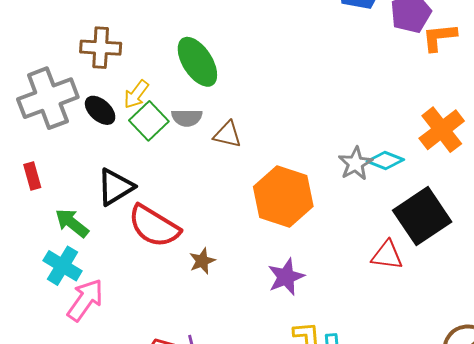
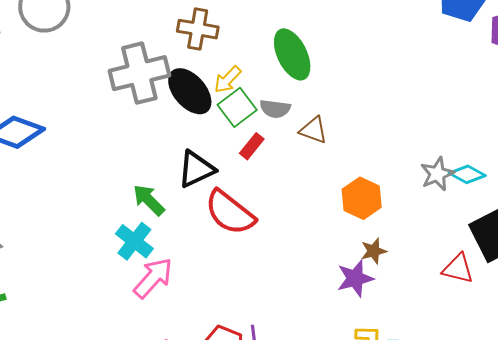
black ellipse: (100, 110) -> (190, 91), size x1.5
red rectangle: (32, 176) -> (252, 146), moved, turned 48
orange hexagon: (283, 197) -> (362, 198), size x0.7
brown star: (202, 261) -> (374, 251), moved

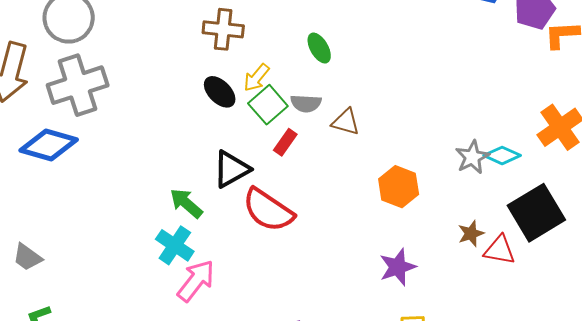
green ellipse: (292, 54) -> (319, 48), size x0.6
gray cross: (139, 73) -> (78, 85), moved
black ellipse: (190, 91) -> (220, 92), size x0.7
brown star: (374, 251) -> (471, 233), moved

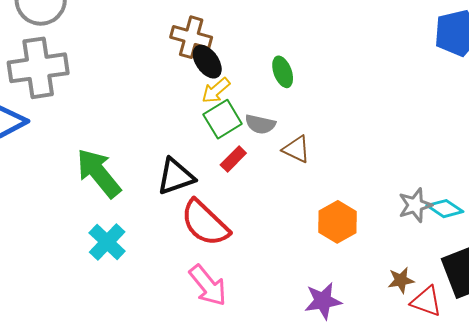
black ellipse: (220, 92) -> (207, 62), moved
green arrow: (186, 203) -> (99, 173), moved, size x1.5
pink arrow: (196, 281) -> (208, 285), moved, turned 93

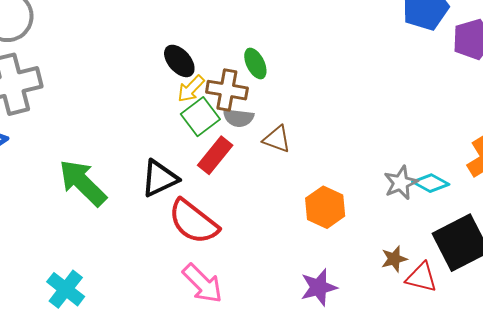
brown cross: (191, 37) -> (227, 90), moved
red rectangle: (233, 159) -> (215, 155), size x1.4
cyan cross: (107, 242) -> (66, 289), moved

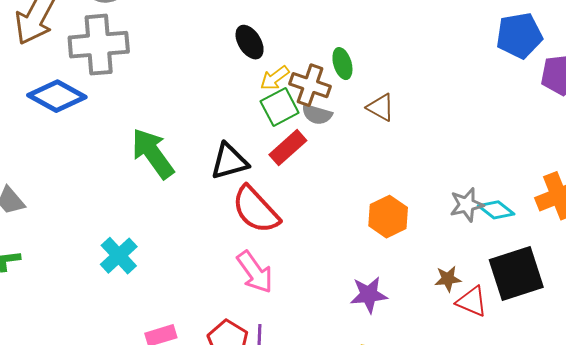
black ellipse: (179, 61) -> (250, 42), moved
brown triangle: (277, 139) -> (381, 107), moved

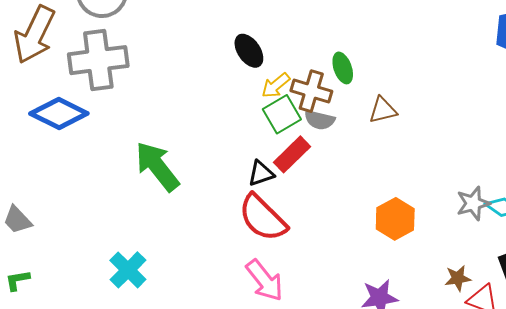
brown triangle: (381, 107) -> (383, 110), turned -40
black triangle: (229, 161) -> (261, 174), moved, size x0.7

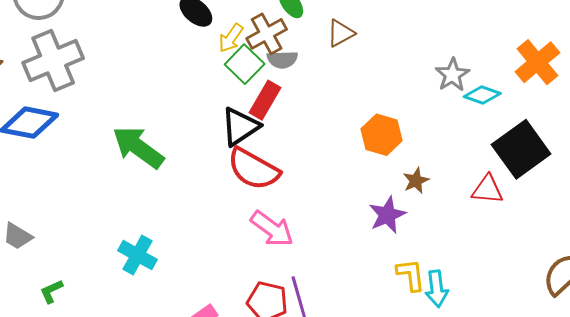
brown cross: (311, 91) -> (267, 34), turned -30
black triangle: (261, 174) -> (240, 127), size x1.5
gray star: (473, 203) -> (452, 75), moved
brown star: (458, 278) -> (416, 181), moved
green L-shape: (17, 280) -> (51, 291), moved

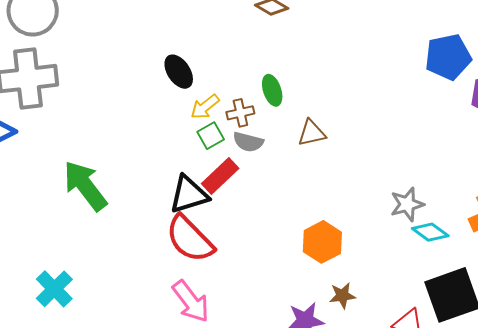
brown cross: (267, 34) -> (240, 113), size x0.7
green square: (245, 64) -> (211, 136), size x0.7

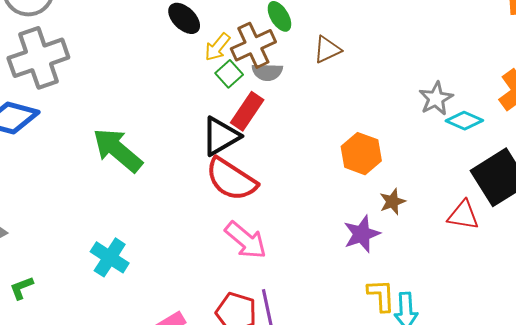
brown cross: (240, 113) -> (253, 45), size x1.6

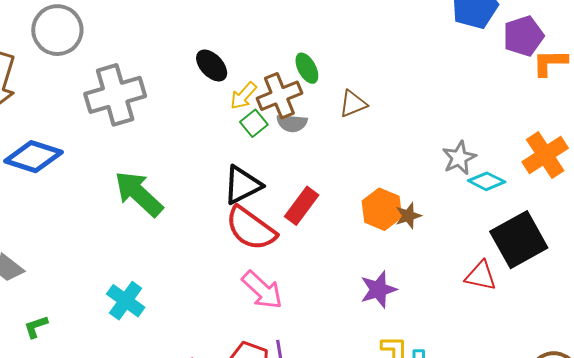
gray cross: (38, 58) -> (115, 95), moved
red rectangle: (247, 111) -> (302, 206), moved
brown star: (392, 202) -> (408, 216), moved

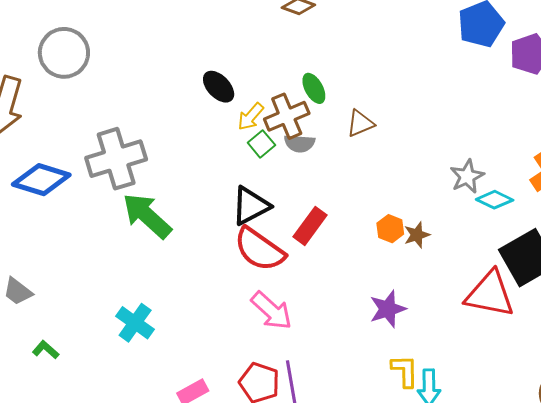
gray cross: (115, 95) -> (116, 159), moved
orange hexagon: (382, 209) -> (390, 229), size x0.7
red triangle: (481, 276) -> (490, 294), size x1.6
green L-shape: (36, 327) -> (46, 350), turned 60

